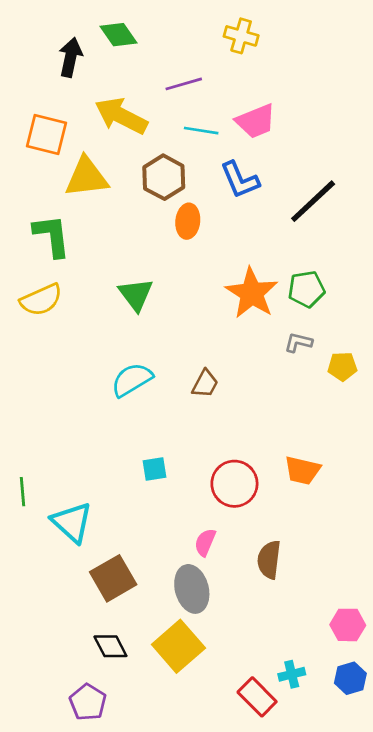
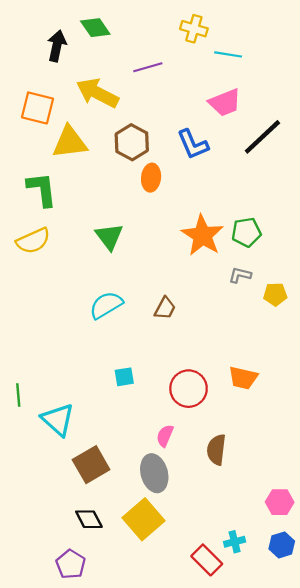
pink trapezoid: (256, 121) -> (225, 103), moved
cyan line: (201, 131) -> (228, 54), moved
black line: (313, 201) -> (262, 137), moved

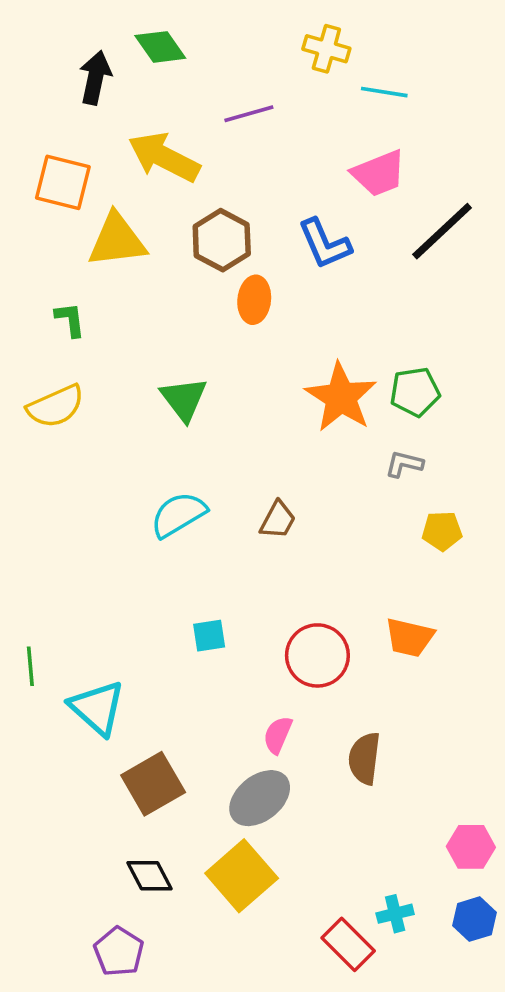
green L-shape: (42, 189) -> (70, 320), size x0.6
yellow pentagon: (275, 294) -> (442, 531), moved
gray ellipse: (154, 473) -> (260, 798), turned 66

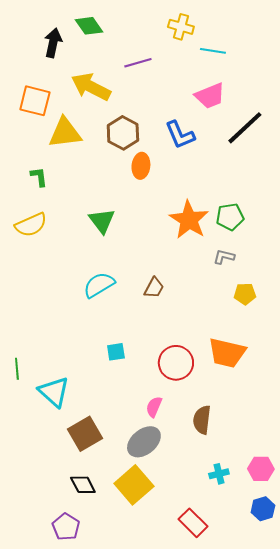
orange trapezoid: (410, 637) -> (227, 353), size x1.4
cyan cross: (395, 914) -> (219, 474), moved

